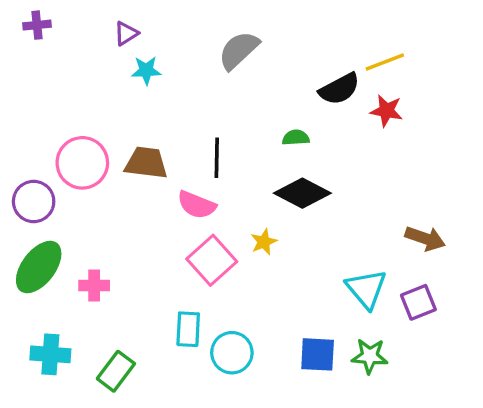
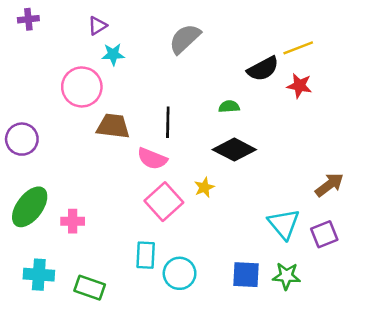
pink circle: (82, 163) -> (82, 87), moved
purple circle: (34, 201) -> (22, 139), moved
brown arrow: (425, 238) -> (329, 185), turned -56
green rectangle: (116, 371) -> (90, 288), turned 72

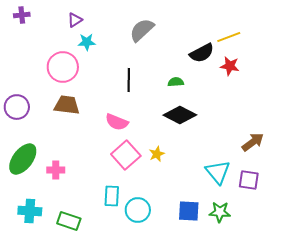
black line: (168, 122) -> (129, 80), moved
brown trapezoid: (113, 126) -> (67, 105), moved
yellow star: (204, 187) -> (157, 154), moved
purple square: (324, 234) -> (249, 180), turned 30

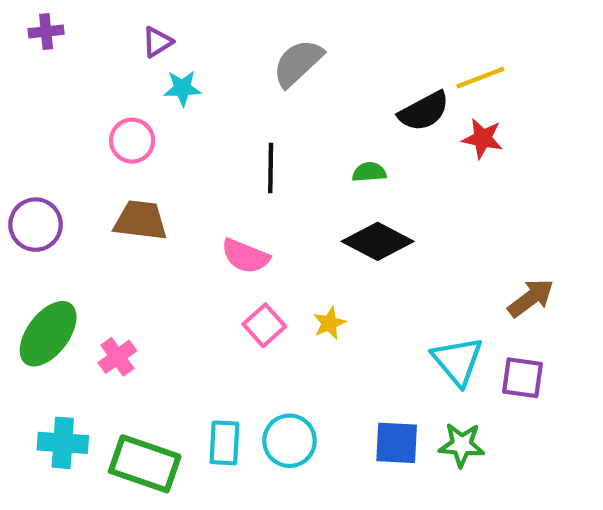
pink circle: (63, 67) -> (132, 141), size x0.7
pink square: (126, 155) -> (264, 325), size x0.7
pink cross: (56, 170) -> (117, 357), turned -36
cyan rectangle: (112, 196) -> (224, 443), moved
green rectangle: (69, 221) -> (145, 464), size x1.4

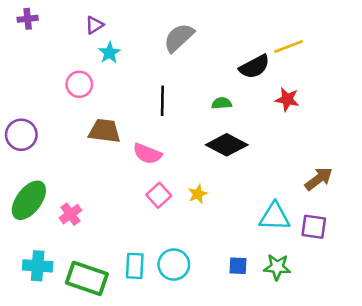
cyan star: (182, 88) -> (110, 53), turned -30
red star: (483, 139) -> (287, 99), moved
brown trapezoid: (140, 220) -> (104, 131), moved
cyan triangle: (457, 361) -> (275, 217), turned -48
blue square: (397, 443) -> (238, 266), size x0.7

